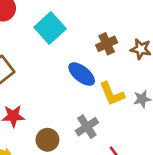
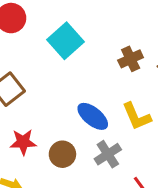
blue ellipse: (82, 74) -> (93, 116), moved
brown circle: (47, 140) -> (62, 154), moved

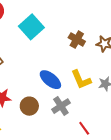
brown cross: (131, 59) -> (77, 40), turned -35

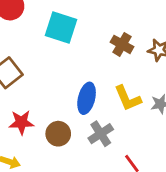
cyan square: (31, 27) -> (61, 27), turned -30
blue ellipse: (50, 80) -> (87, 98), turned 65

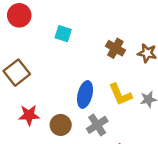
cyan square: (61, 27) -> (63, 34), size x0.6

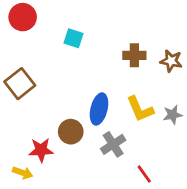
brown cross: (115, 48) -> (134, 55), turned -30
red star: (29, 115) -> (41, 150), moved
brown circle: (61, 125) -> (71, 132), moved

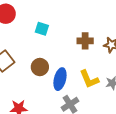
brown circle: (71, 132) -> (40, 67), moved

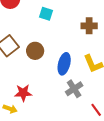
brown circle: (40, 67) -> (35, 51), moved

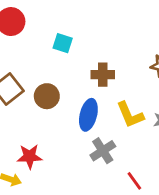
brown cross: (89, 26) -> (103, 75), moved

